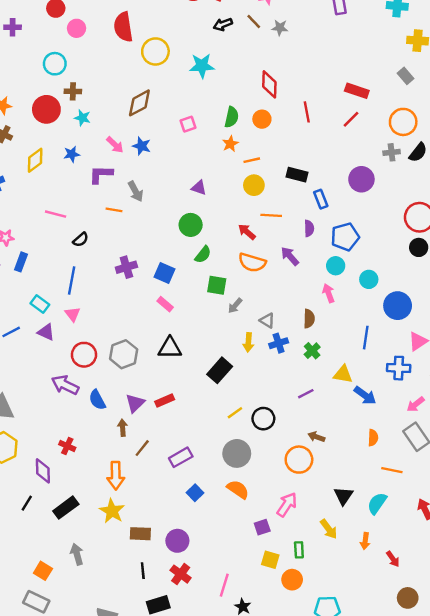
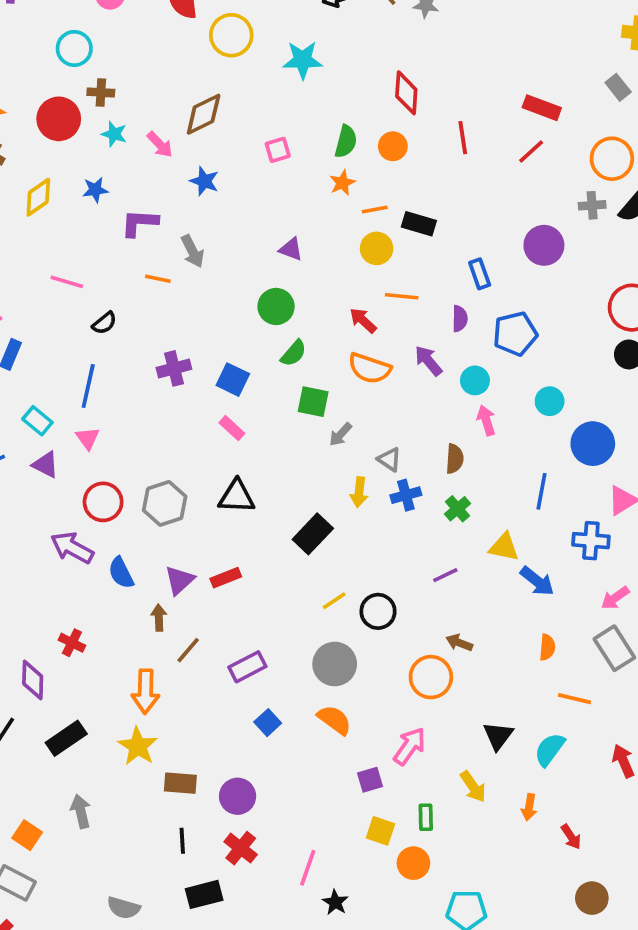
pink arrow: (115, 145) -> (160, 144), moved
black rectangle: (297, 175) -> (419, 224), moved
cyan circle: (336, 266) -> (475, 380), moved

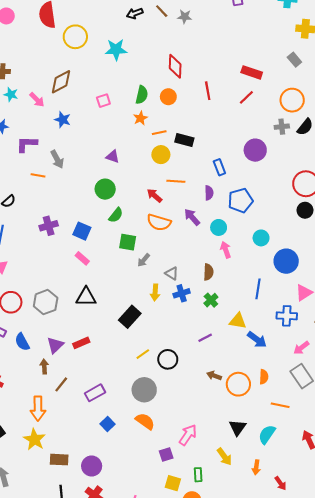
orange circle: (431, 677) -> (238, 384), moved

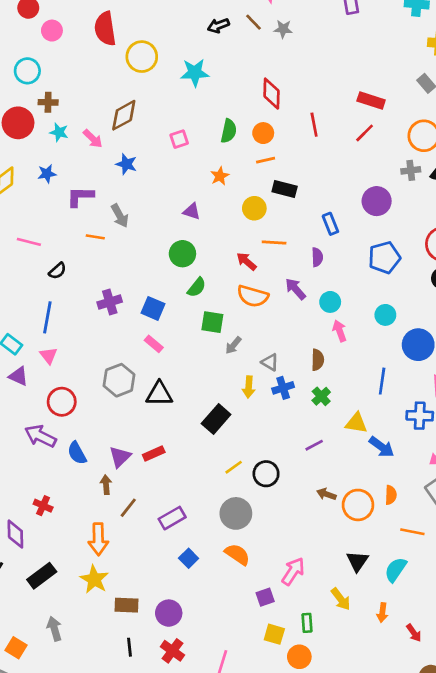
orange star: (140, 118) -> (220, 176), moved
orange line: (159, 133) -> (266, 160), moved
blue pentagon: (240, 200) -> (384, 258), moved
gray hexagon: (46, 302) -> (119, 380), moved

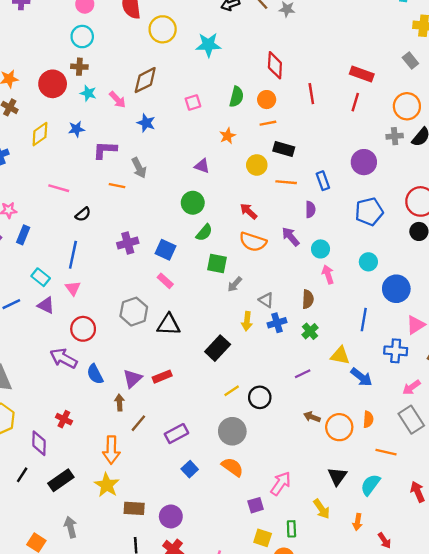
cyan circle: (27, 71) -> (82, 37), moved
red line: (365, 133) -> (355, 102), turned -30
orange line: (274, 243) -> (286, 182), moved

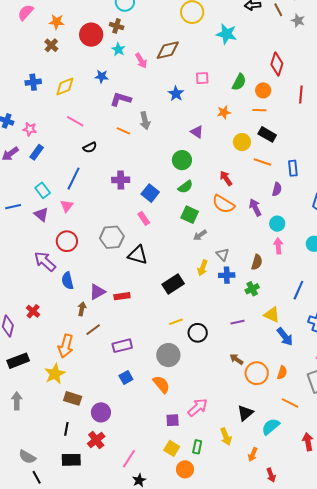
blue star: (146, 123) -> (176, 94), moved
yellow diamond: (40, 134) -> (65, 86), moved

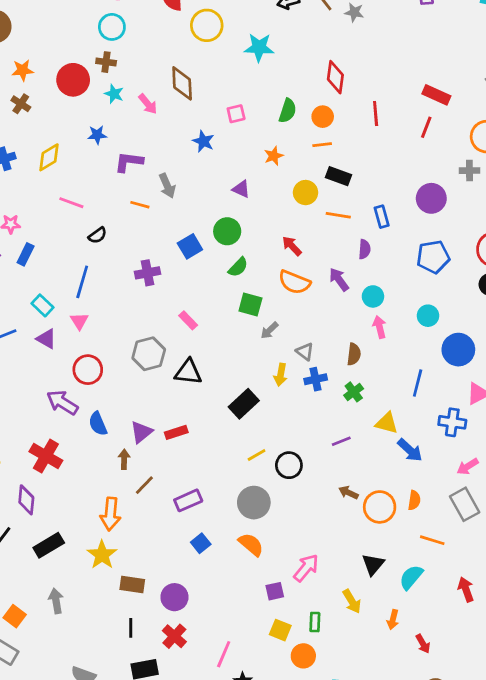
brown diamond: (168, 50) -> (182, 83), turned -70
blue square: (150, 193) -> (190, 246), moved, turned 30
red cross: (33, 311) -> (46, 456), moved, size x1.6

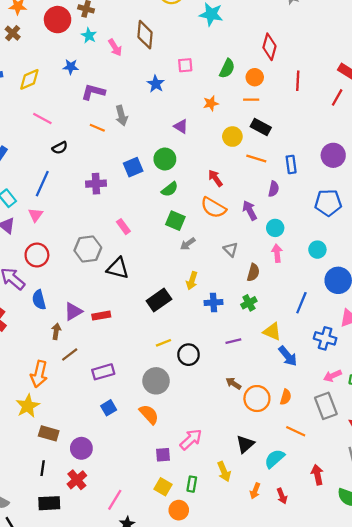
gray triangle: (305, 352) -> (231, 249), moved
blue cross: (316, 379) -> (214, 302), moved
red arrow: (423, 644) -> (282, 496), moved

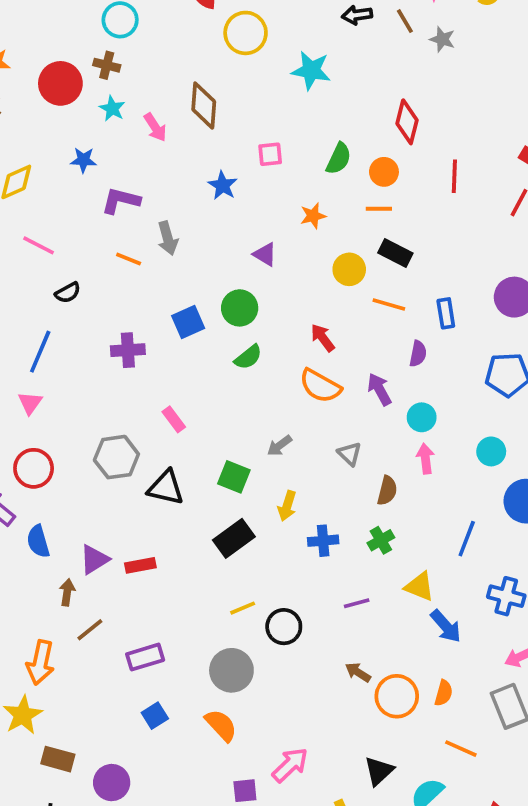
green square: (175, 221) -> (234, 477), moved

